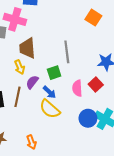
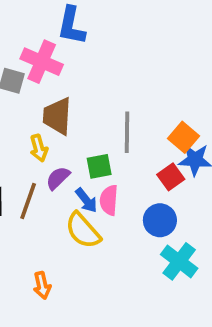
orange square: (93, 18) -> (183, 137), moved
red square: (96, 85) -> (171, 177), moved
pink semicircle: (77, 88) -> (109, 200), moved
blue circle: (88, 118) -> (160, 220), moved

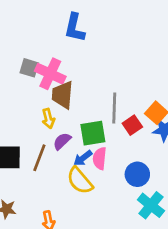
pink cross: (42, 62) -> (50, 74), moved
green square: (99, 166) -> (93, 133), size x1.4
red square: (171, 177) -> (132, 125), moved
blue arrow: (86, 200) -> (83, 158), turned 90

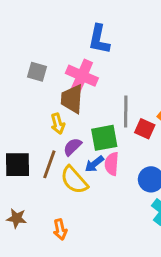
blue L-shape: (75, 28) -> (99, 39), moved
pink cross: (50, 74) -> (82, 76), moved
red square: (132, 125) -> (145, 129), turned -30
yellow semicircle: (80, 181) -> (74, 180), moved

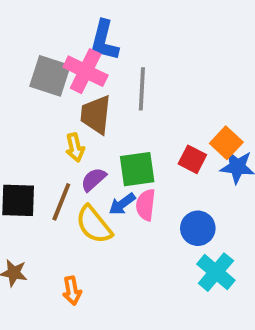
blue L-shape: (99, 39) -> (104, 40), moved
gray square: (37, 72) -> (50, 76), size x1.5
pink cross: (82, 76) -> (86, 71), moved
gray line: (126, 112) -> (142, 89), moved

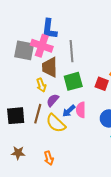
green square: (137, 169) -> (73, 81), moved

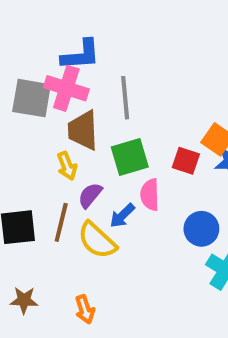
blue L-shape: (49, 29) -> (81, 55), turned -100
pink semicircle: (81, 110) -> (150, 195), moved

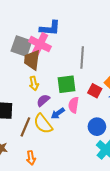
gray line: (125, 98) -> (82, 57), moved
brown trapezoid: (83, 130) -> (32, 60), moved
brown line: (61, 222) -> (25, 127), moved

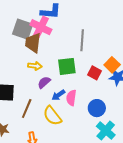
yellow arrow: (34, 84) -> (35, 66), turned -72
pink semicircle: (74, 105) -> (71, 98), moved
yellow semicircle: (43, 124) -> (52, 116), moved

